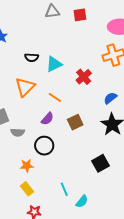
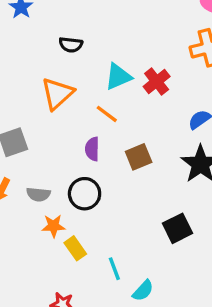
cyan triangle: (54, 64) -> (118, 77), moved
purple semicircle: (47, 119) -> (92, 149), turned 136
gray semicircle: (18, 132) -> (38, 194), moved
yellow rectangle: (27, 189) -> (75, 248), moved

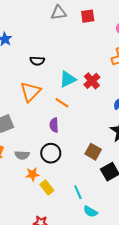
brown square: (139, 157) -> (93, 152), moved, turned -35
cyan line: (114, 269) -> (78, 192), moved
cyan semicircle: (143, 291) -> (90, 212), turned 80

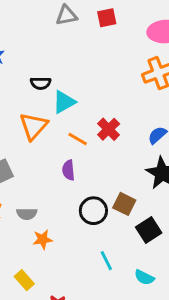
cyan triangle: (68, 79) -> (64, 102), moved
red cross: (92, 81) -> (109, 129), moved
black circle: (51, 153) -> (93, 211), moved
yellow rectangle: (47, 188) -> (24, 280), moved
cyan semicircle: (90, 212) -> (144, 277), moved

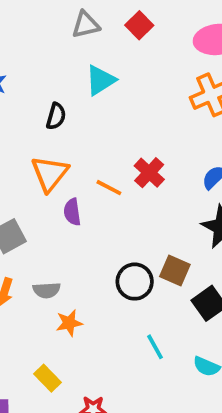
red square: (107, 18) -> (139, 25), turned -30
black semicircle: (41, 83) -> (56, 116), turned -72
cyan triangle: (64, 102) -> (100, 80), moved
purple semicircle: (68, 170) -> (72, 212), moved

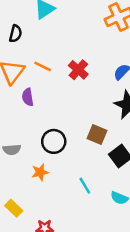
orange line: (109, 188) -> (43, 66), moved
black circle: (135, 282) -> (54, 141), moved
orange star: (69, 323) -> (40, 172), moved

